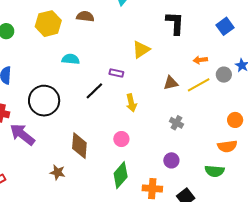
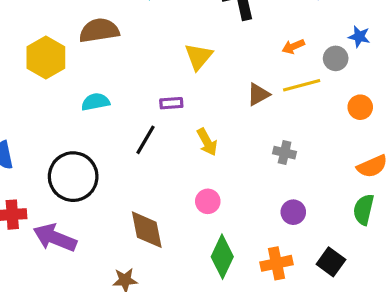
brown semicircle: (85, 16) -> (99, 31), size x1.4
yellow line: (199, 85) -> (302, 85), turned 30
orange circle: (235, 120) -> (360, 107), moved
green semicircle: (215, 171) -> (364, 210), turned 114

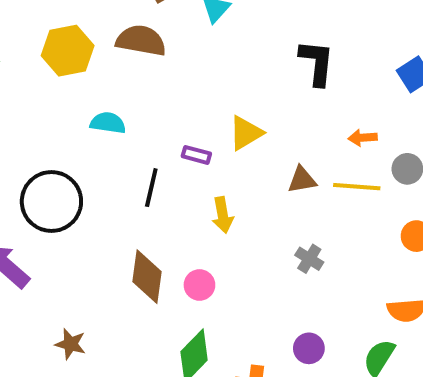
yellow triangle: (199, 57) -> (246, 133), moved
black line: (146, 140) -> (151, 188), turned -36
purple circle: (293, 212) -> (309, 348), moved
brown diamond: (147, 230) -> (147, 277), moved

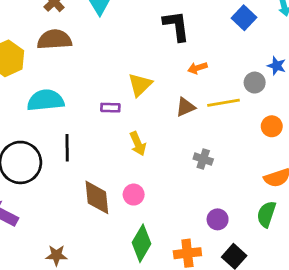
cyan semicircle: (108, 123) -> (46, 100), size x1.5
orange arrow: (363, 138) -> (197, 68), moved
black line: (151, 188) -> (67, 148), moved

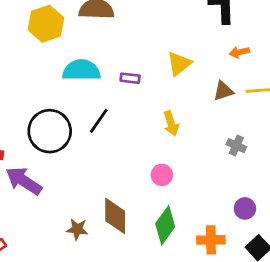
purple rectangle: (110, 108) -> (130, 78), moved
black line: (67, 148) -> (99, 121), turned 30
brown diamond: (97, 197) -> (115, 216), moved

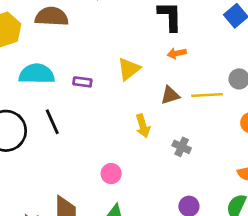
orange arrow: (239, 52) -> (177, 53), moved
black line: (99, 121) -> (52, 122), turned -60
yellow arrow: (171, 123) -> (143, 126), moved

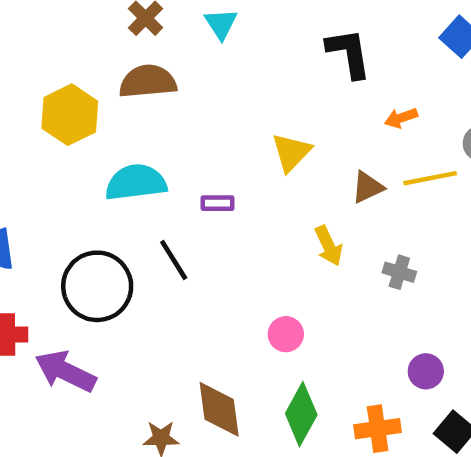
orange arrow: (177, 53) -> (401, 118), moved
purple rectangle: (82, 82) -> (217, 203), moved

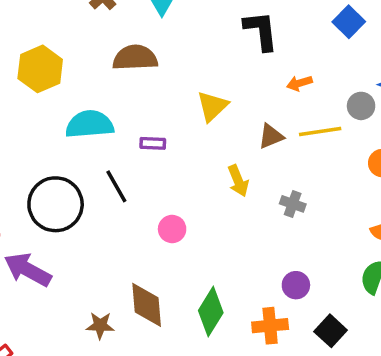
brown semicircle: (148, 81) -> (135, 58), moved
pink circle: (286, 334) -> (172, 229), moved
purple circle: (426, 371) -> (296, 285), moved

